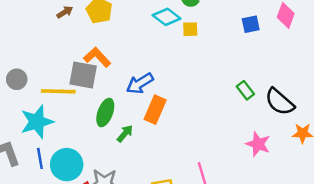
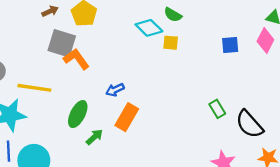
gray square: (83, 75) -> (62, 43), moved
blue arrow: (140, 83) -> (115, 90), size x0.7

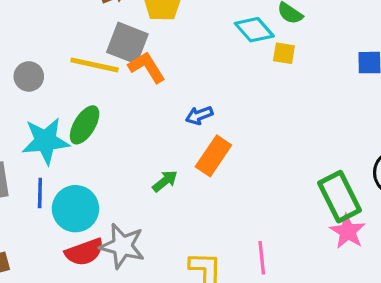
yellow line: (34, 88) -> (94, 65), moved
green rectangle: (217, 109) -> (340, 197), moved, size x1.8
green ellipse: (78, 114) -> (85, 125), moved

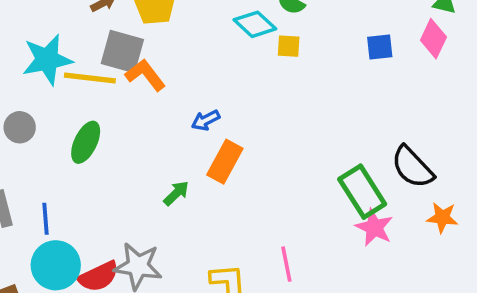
gray circle: (29, 76) -> (20, 127), moved
cyan star: (46, 141) -> (47, 60), moved
cyan circle: (75, 209) -> (56, 265), moved

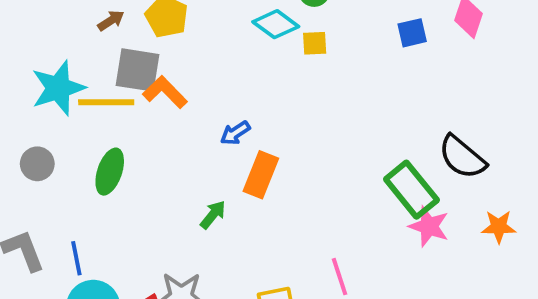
orange star: (442, 217) -> (499, 227), moved

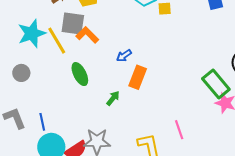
yellow line: (106, 102) -> (57, 41), turned 60
green ellipse: (110, 172) -> (80, 74), moved, turned -45

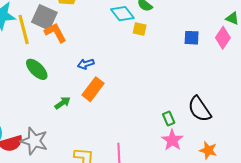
green ellipse: (80, 74) -> (37, 69), turned -35
green rectangle: (216, 84) -> (169, 119), size x0.5

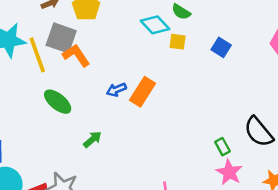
blue square: (192, 38) -> (221, 47), moved, turned 35
orange rectangle: (93, 89) -> (142, 92), moved

